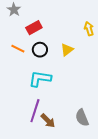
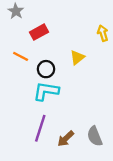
black circle: (40, 50) -> (46, 69), moved
brown arrow: (48, 121) -> (66, 139), moved, turned 91

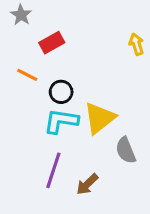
yellow triangle: (77, 58) -> (100, 118), moved, size x1.6
gray semicircle: (95, 136) -> (126, 150), moved

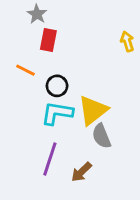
gray star: (21, 15) -> (37, 14), moved
red rectangle: (52, 43) -> (48, 40), turned -50
gray semicircle: (126, 150) -> (101, 136), moved

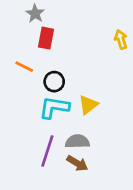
yellow triangle: (93, 110) -> (88, 105), size x0.7
gray semicircle: (101, 136) -> (77, 141), moved, turned 110
brown arrow: (81, 172) -> (77, 163), turned -105

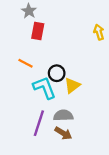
orange line: (24, 67) -> (26, 63), moved
black circle: (54, 82) -> (57, 73), moved
cyan L-shape: (54, 107) -> (44, 88), turned 60

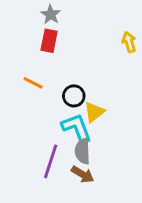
gray star: (29, 11) -> (51, 15), moved
cyan L-shape: (44, 88) -> (77, 128), moved
gray semicircle: (63, 115) -> (83, 151), turned -90

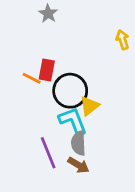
red rectangle: (49, 41) -> (47, 70), moved
black circle: (74, 96) -> (70, 91), size x1.6
purple line: (51, 161) -> (48, 153), turned -40

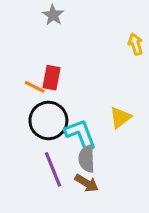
black circle: (70, 91) -> (48, 120), moved
yellow triangle: (89, 106) -> (120, 117), moved

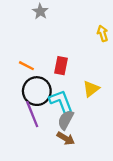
red rectangle: (51, 78) -> (61, 66), moved
gray semicircle: (87, 159) -> (66, 120), turned 30
purple line: (53, 169) -> (32, 114), moved

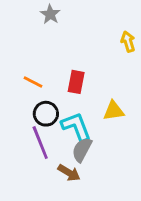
yellow triangle: (91, 89) -> (114, 111), turned 30
black circle: (37, 91) -> (46, 114), size x0.7
brown arrow: (66, 138) -> (69, 173), moved

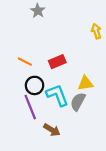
red rectangle: (76, 82) -> (57, 62), turned 56
gray semicircle: (82, 150) -> (78, 102), moved

